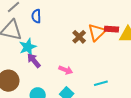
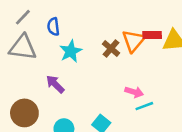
cyan star: (28, 47) -> (71, 51), moved
pink arrow: (66, 70) -> (134, 92), moved

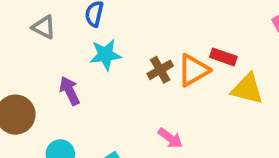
red rectangle: (152, 35) -> (223, 57), moved
gray triangle: (23, 48) -> (44, 27), size x0.6

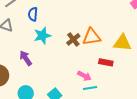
red rectangle: (223, 57) -> (106, 62), moved
orange triangle: (193, 70) -> (91, 37), turned 30

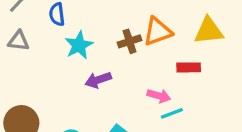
brown cross: (73, 39) -> (130, 41), turned 32
purple arrow: (26, 58) -> (98, 80), moved, turned -63

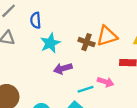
brown cross: (130, 41) -> (87, 42), turned 35
cyan line: (172, 113) -> (85, 89), moved

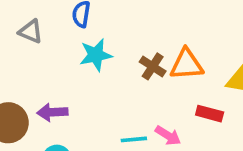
purple arrow: (63, 69) -> (52, 112), moved

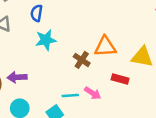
brown cross: (153, 66) -> (82, 60), moved

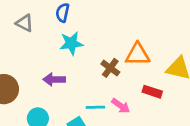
purple arrow: (17, 77) -> (54, 79), moved

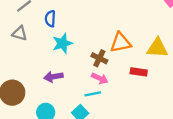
pink arrow: (121, 106) -> (100, 78), moved

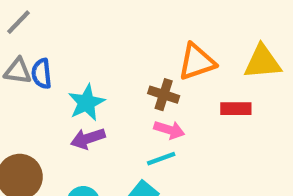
blue semicircle: (50, 19) -> (42, 74), moved
cyan star: (62, 43) -> (86, 103), moved

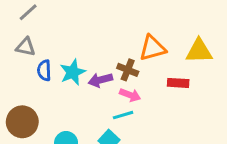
blue semicircle: (42, 74) -> (44, 70), moved
purple arrow: (88, 138) -> (100, 80), moved

